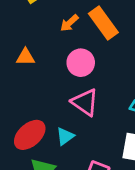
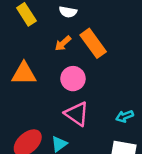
orange triangle: (25, 57) -> (24, 74), size x1.5

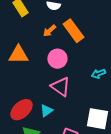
cyan arrow: (125, 116) -> (98, 74), moved

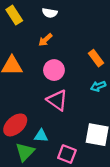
orange rectangle: (73, 31) -> (96, 58), moved, size x0.7
cyan triangle: (46, 111) -> (41, 136), moved, turned 40

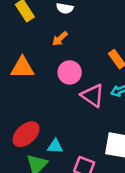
pink triangle: (57, 100) -> (93, 95), moved

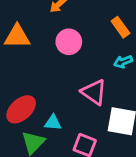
pink triangle: (93, 95) -> (94, 92), moved

